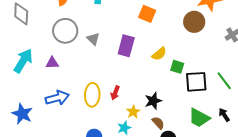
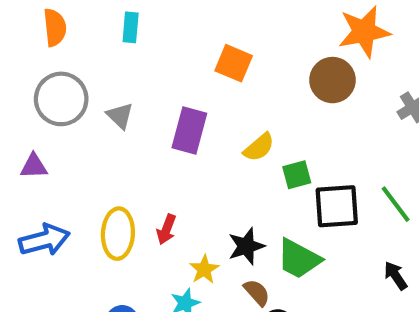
green square: (177, 67) -> (297, 175), turned -32
green trapezoid: (199, 118) -> (299, 259), moved

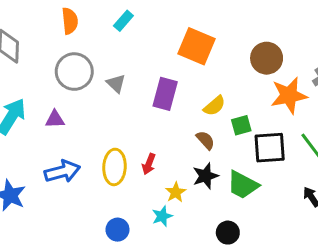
cyan rectangle: (131, 27) -> (123, 21), turned 36
orange star: (364, 32) -> (289, 95), moved
orange square: (234, 63) -> (197, 46), size x1.4
brown semicircle: (257, 293) -> (205, 140), moved

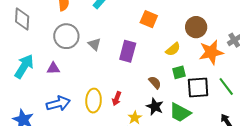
orange square: (197, 46) -> (149, 19), size x0.7
yellow semicircle: (214, 106) -> (173, 49), moved
black star: (205, 176) -> (155, 107), turned -30

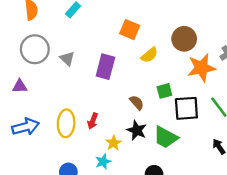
yellow semicircle: (173, 49) -> (149, 55), moved

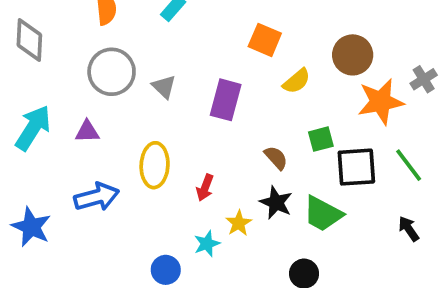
yellow ellipse: (66, 123) -> (155, 165), moved
cyan star: (103, 162) -> (207, 244), moved

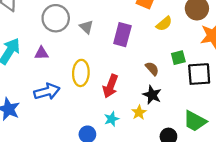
red arrow: (205, 188) -> (110, 86), size x1.5
green trapezoid: (323, 214) -> (195, 121), moved
yellow star: (239, 223) -> (139, 112), moved

